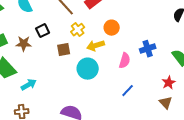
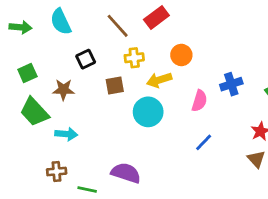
yellow cross: (78, 30) -> (134, 58), turned 32
brown star: (24, 44) -> (63, 90), moved
cyan arrow: (29, 85) -> (66, 134), turned 35

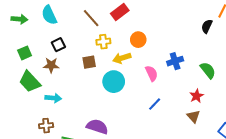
black square: (86, 59) -> (58, 45), moved
pink semicircle: (199, 101) -> (152, 73), turned -42

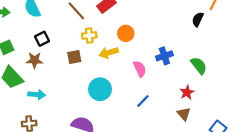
cyan circle: (114, 82) -> (100, 89), moved

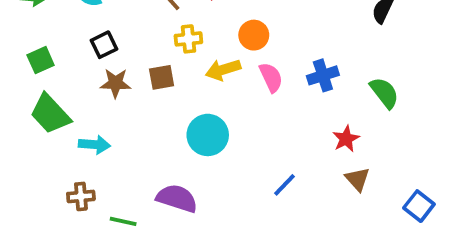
brown star: (34, 60) -> (115, 83), moved
pink semicircle: (140, 69) -> (271, 77), moved
red star: (187, 92) -> (346, 139), moved
blue line: (143, 101) -> (285, 185), moved

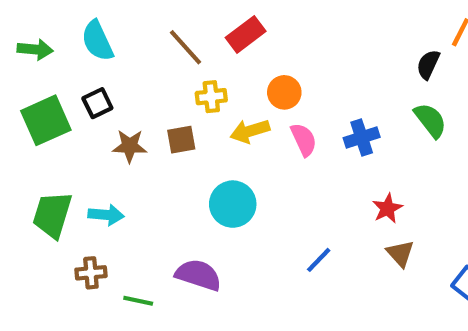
black square: (104, 45) -> (97, 103), moved
green square: (41, 60) -> (46, 120), size x1.6
green semicircle: (384, 93) -> (430, 120), moved
green trapezoid: (50, 114) -> (52, 215), moved, turned 60

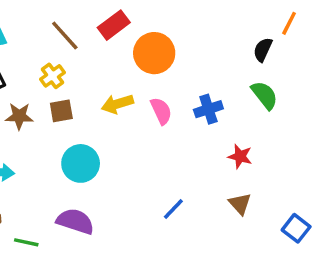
orange circle: (284, 92) -> (154, 53), moved, size x1.5
yellow cross: (211, 97) -> (53, 76), moved, turned -30
cyan circle: (233, 204) -> (81, 163), moved
red star: (387, 208) -> (240, 156), moved, turned -30

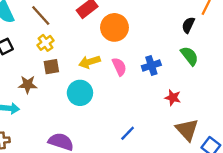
brown line: (65, 36) -> (41, 16), moved
brown star: (19, 116) -> (28, 85), moved
cyan circle: (81, 163) -> (80, 93), moved
brown triangle: (240, 204) -> (187, 130), moved, size x1.5

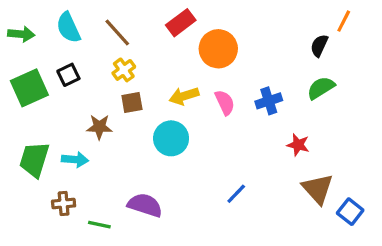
green semicircle: (189, 56) -> (321, 88), turned -84

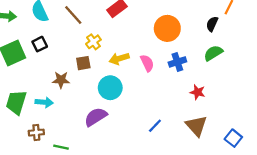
orange circle: (218, 49) -> (167, 28), moved
yellow cross: (124, 70) -> (93, 42), moved
brown triangle: (318, 189) -> (196, 126), moved
purple semicircle: (145, 205) -> (96, 117), moved, turned -50

